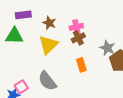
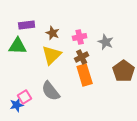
brown cross: (78, 38) -> (82, 57), moved
gray star: (107, 48) -> (106, 42), moved
orange rectangle: (81, 65) -> (85, 75), size x1.5

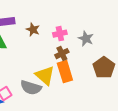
yellow triangle: (52, 55) -> (45, 76), moved, turned -35
gray semicircle: (51, 91) -> (31, 88), turned -35

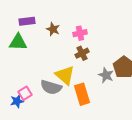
gray star: (86, 39) -> (106, 75), moved
orange rectangle: (65, 72) -> (82, 94), moved

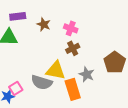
pink cross: (80, 33) -> (71, 28), turned 32
yellow triangle: (65, 75) -> (56, 70), turned -30
gray star: (106, 75) -> (87, 74), moved

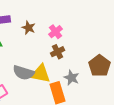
pink cross: (71, 28) -> (55, 32), turned 32
gray semicircle: (42, 82) -> (23, 73), moved

